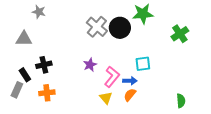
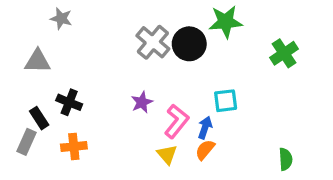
black cross: (44, 65) -> (69, 102), turned 35
blue arrow: (130, 81) -> (205, 128), turned -72

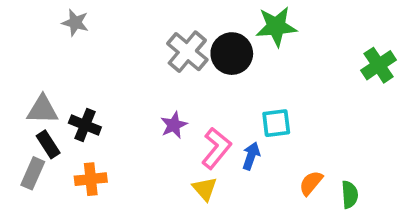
green cross: (284, 53) -> (379, 65), moved
gray triangle: (38, 61) -> (42, 110), moved
orange semicircle: (205, 150) -> (311, 183), moved

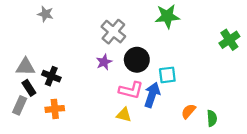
black circle: (232, 54) -> (137, 60), moved
purple star: (174, 125) -> (104, 62), moved
pink L-shape: (216, 148) -> (131, 90), turned 65
blue arrow: (251, 156) -> (152, 95), size x1.5
yellow triangle: (205, 189) -> (124, 115), turned -35

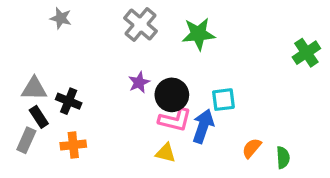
green star: (167, 16) -> (198, 34), moved
gray cross: (113, 32) -> (141, 25), moved
black circle: (137, 60) -> (172, 95), moved

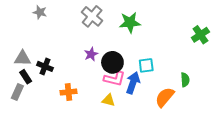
orange cross: (73, 145) -> (69, 92), moved
orange semicircle: (252, 148) -> (165, 97), size x1.5
green semicircle: (283, 158) -> (185, 80), moved

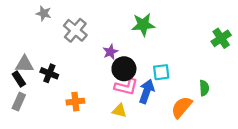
gray cross: (92, 16) -> (75, 30), moved
purple star: (91, 54) -> (110, 52), moved
black rectangle: (26, 77) -> (19, 79), moved

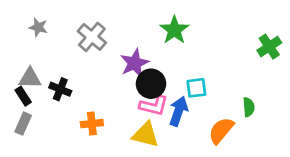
gray star: (44, 13) -> (38, 27), moved
green star: (143, 25) -> (174, 30), turned -30
purple star: (110, 52) -> (135, 63), size x1.5
yellow triangle: (119, 111) -> (146, 135), size x1.5

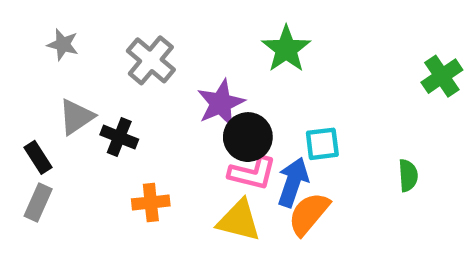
gray triangle: (30, 78) -> (76, 117), moved, turned -35
black cross: (60, 89) -> (119, 137), moved
orange semicircle: (221, 130) -> (309, 214), moved

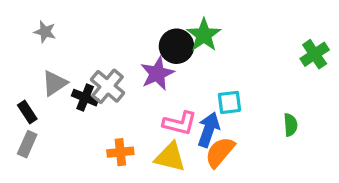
gray cross: (151, 60) -> (107, 86), moved
black circle: (248, 137) -> (177, 46), moved
orange cross: (151, 202) -> (120, 152), moved

